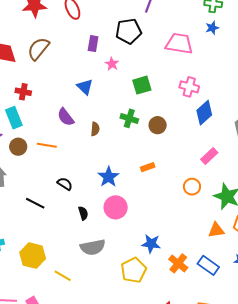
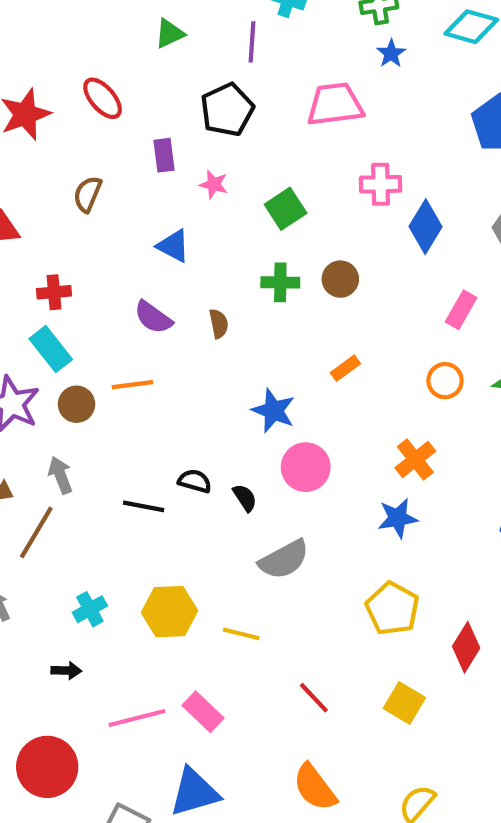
brown semicircle: (38, 49) -> (88, 194), moved, size x0.7
black semicircle: (65, 184) -> (195, 481), moved
orange cross: (178, 263) -> (415, 460), moved, turned 30
yellow pentagon: (134, 270) -> (392, 608), moved

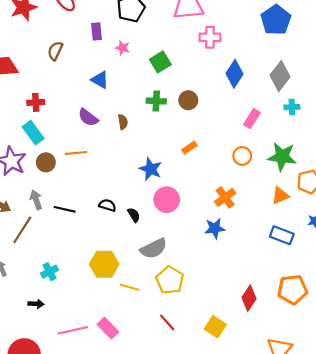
pink cross: (381, 184) -> (210, 37), moved
black line: (144, 506) -> (65, 209), moved
yellow pentagon: (392, 608) -> (170, 280), moved
yellow hexagon: (169, 612) -> (104, 264), moved

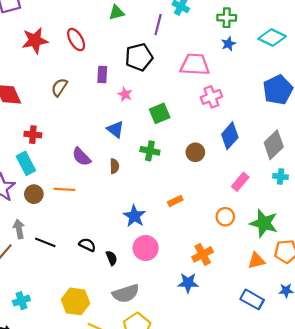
pink cross: (210, 37) -> (211, 97), turned -30
blue triangle: (100, 80) -> (115, 129), moved
brown circle: (188, 100) -> (195, 152), moved

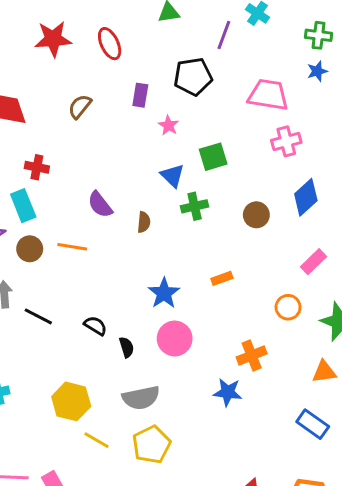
blue triangle: (115, 129) -> (172, 176), moved
green cross: (150, 151) -> (195, 206), turned -30

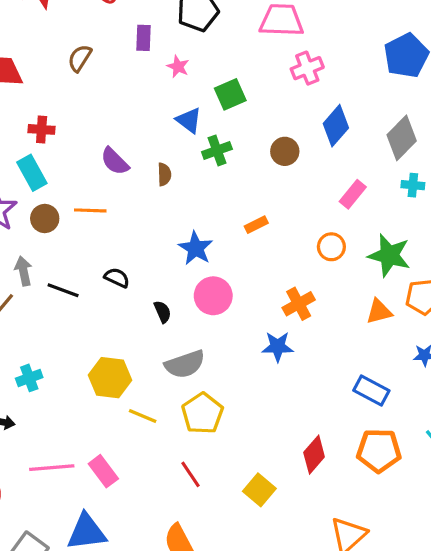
black semicircle: (95, 326) -> (117, 278), moved
blue rectangle: (313, 424) -> (371, 390), moved

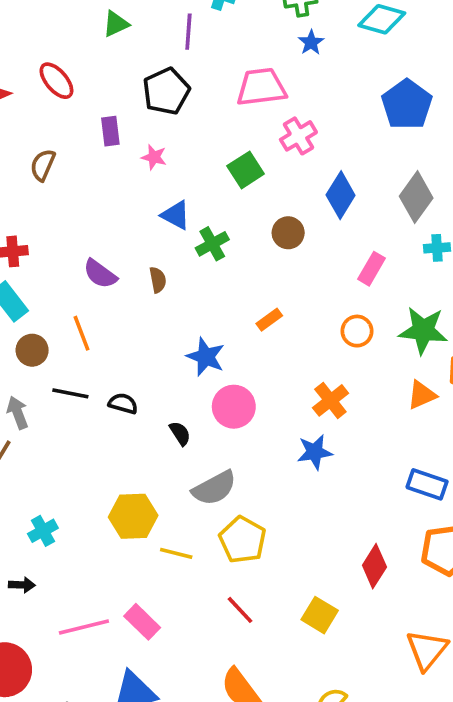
green square: (230, 94) -> (246, 170), moved
orange line: (90, 210) -> (81, 333), turned 76
black line: (63, 290) -> (70, 393), moved

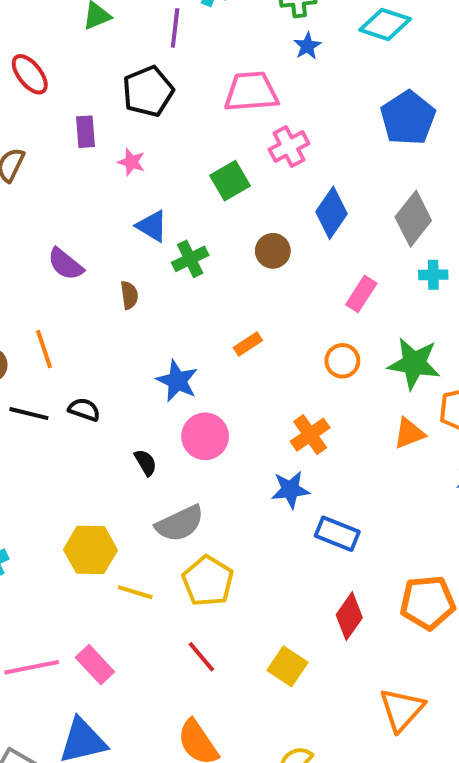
purple semicircle: (100, 274) -> (65, 264), moved
black semicircle: (123, 403) -> (84, 410), moved
blue rectangle: (427, 484) -> (337, 534), moved

